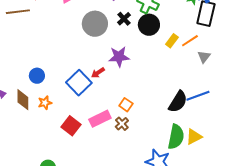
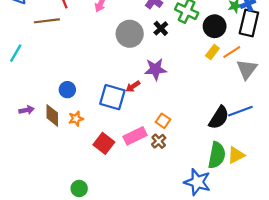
black circle: (149, 25) -> (215, 26), moved
gray triangle: (204, 57) -> (247, 69), size x1.5
blue square: (79, 83) -> (112, 97), turned -30

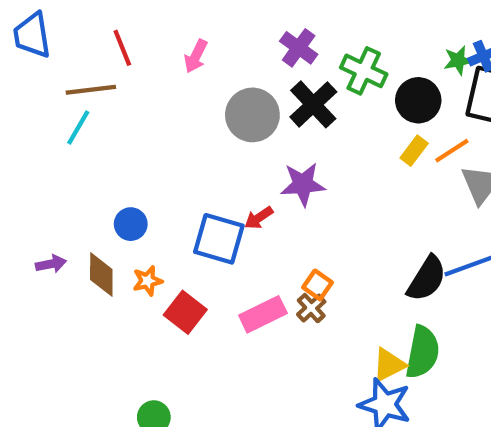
black cross: (161, 28) -> (313, 104), size x1.6
cyan line: (16, 53) -> (78, 128), moved
brown cross: (159, 141) -> (311, 308), moved
red square: (104, 143) -> (185, 312), moved
yellow triangle: (236, 155) -> (389, 365), moved

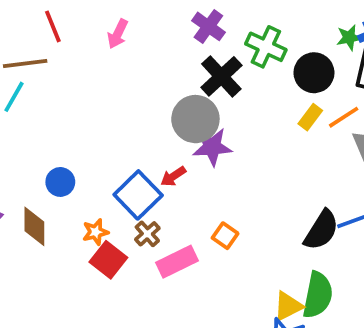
gray circle: (252, 115) -> (195, 119), moved
blue square: (219, 239) -> (138, 195), turned 30
orange star: (148, 281) -> (95, 232), moved
brown cross: (311, 308) -> (147, 234), moved

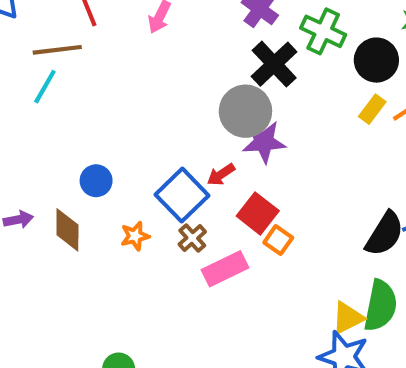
red square: (108, 260) -> (258, 213), moved

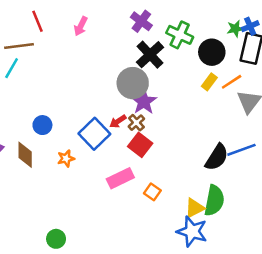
purple star: (264, 142) -> (144, 102), turned -30
brown cross: (192, 238) -> (136, 123), moved
orange square: (278, 240) -> (152, 192), moved

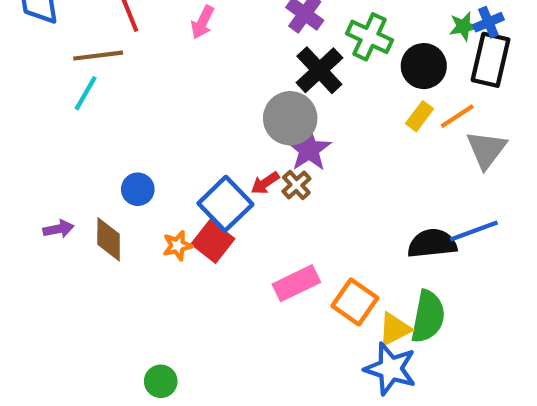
red square: (140, 145) -> (213, 241), moved
black semicircle: (217, 157) -> (432, 243), turned -128
pink rectangle: (120, 178) -> (296, 283), moved
orange square: (152, 192) -> (355, 302), moved, size x1.5

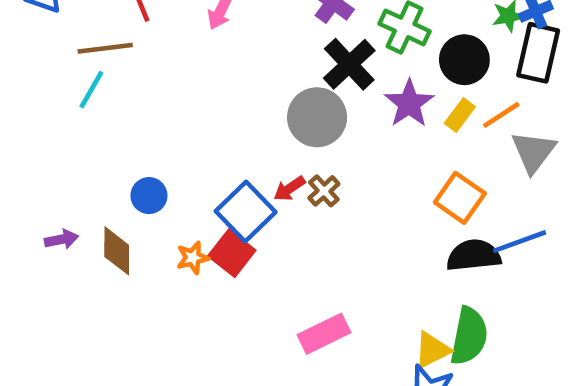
purple star: (309, 150) -> (409, 103), moved
pink rectangle: (296, 283) -> (324, 334), moved
orange square: (355, 302) -> (460, 198), moved

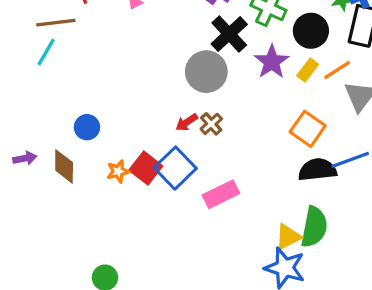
blue square: (246, 212) -> (175, 168), moved
pink rectangle: (324, 334) -> (221, 194), moved

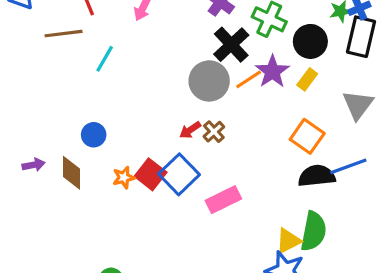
cyan line: (46, 52) -> (105, 59), moved
orange line: (337, 70) -> (249, 79), moved

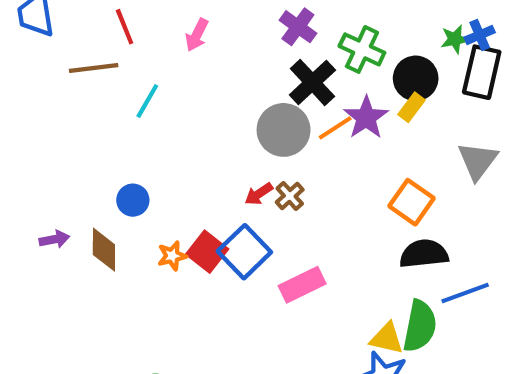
yellow rectangle: (307, 79) -> (412, 107), moved
blue line: (348, 166) -> (465, 293), moved
yellow triangle: (288, 241) -> (387, 338), turned 40

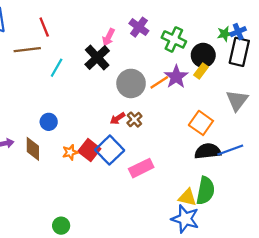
pink arrow: (197, 35) -> (108, 37), moved
black cross: (312, 82) -> (97, 58), moved
blue line: (465, 293) -> (230, 150), moved

